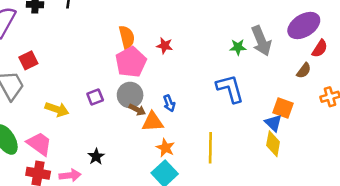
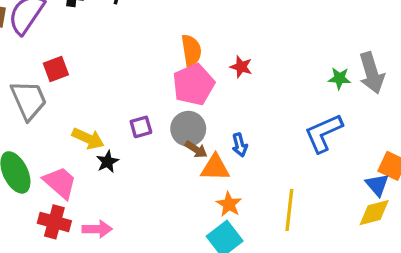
blue L-shape: (230, 89) -> (323, 133), turned -104
yellow diamond: (273, 144) -> (374, 213), turned 60
black star: (96, 157) -> (107, 162), moved

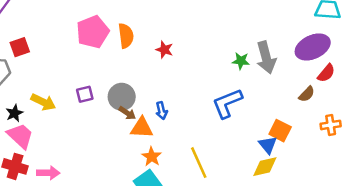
pink pentagon: (193, 84) -> (93, 32), moved
black star: (107, 162) -> (14, 113), moved
yellow line: (289, 210) -> (199, 163), turned -32

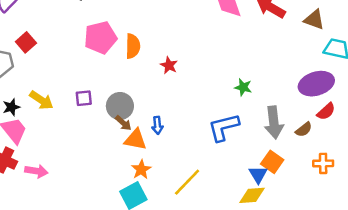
red square: (20, 47) -> (26, 42), turned -30
gray arrow: (266, 57) -> (274, 122), moved
yellow line: (199, 163) -> (187, 182), turned 60

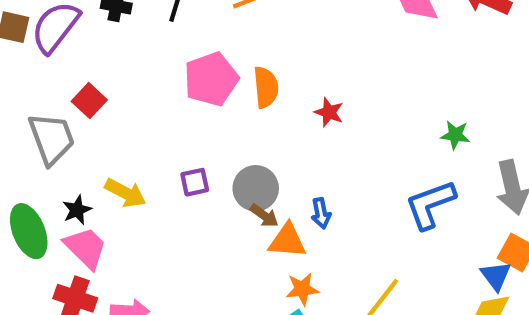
orange star: (141, 170) -> (302, 289), turned 30

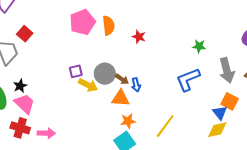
yellow arrow: (125, 193) -> (88, 85), moved
brown arrow: (264, 216) -> (122, 79), moved

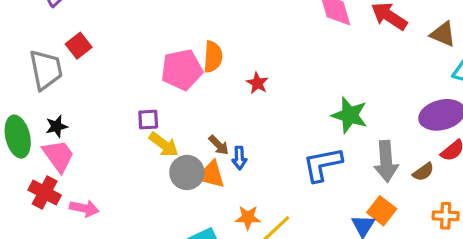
pink pentagon: (82, 22) -> (182, 70), moved
green star: (199, 46) -> (350, 115), size x1.6
gray circle: (105, 74) -> (187, 172), moved
orange star: (128, 121) -> (248, 218), moved

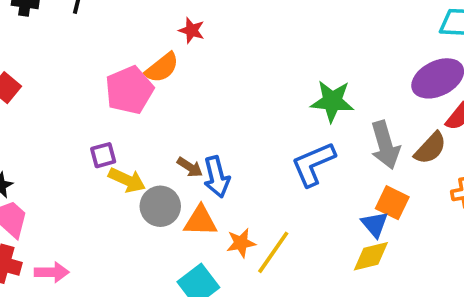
orange semicircle: (213, 57) -> (162, 68), turned 60
red star: (257, 83) -> (192, 30), moved
blue arrow: (239, 158) -> (217, 177), size x1.5
brown semicircle: (423, 172) -> (430, 148), size x1.4
orange triangle: (211, 175) -> (200, 221), moved

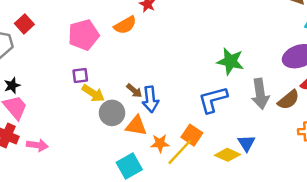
pink pentagon: (129, 90) -> (84, 35), moved
orange square: (392, 203) -> (192, 135), moved
yellow diamond: (371, 256) -> (228, 155), moved, turned 30

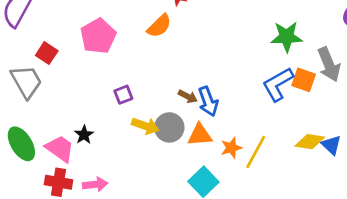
pink pentagon: (84, 35) -> (98, 36), moved
black star: (12, 85) -> (84, 135), moved
yellow arrow: (93, 93) -> (145, 126), moved
orange square: (192, 135) -> (304, 80), moved
blue triangle: (246, 143) -> (331, 145), moved

